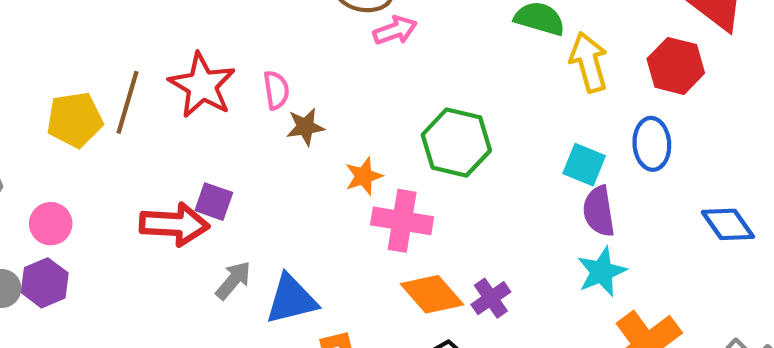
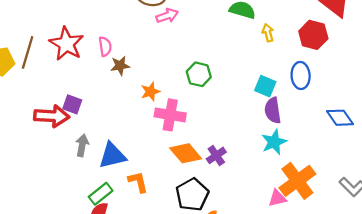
yellow arrow: (589, 62) -> (268, 33), size x0.6
green hexagon: (456, 143) -> (199, 74), size x0.7
gray arrow: (233, 280) -> (82, 145), turned -30

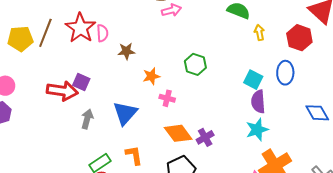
pink semicircle: (105, 46) -> (102, 33), moved
pink cross: (170, 115) -> (167, 98), size x0.6
blue triangle: (112, 156) -> (125, 113), moved, turned -40

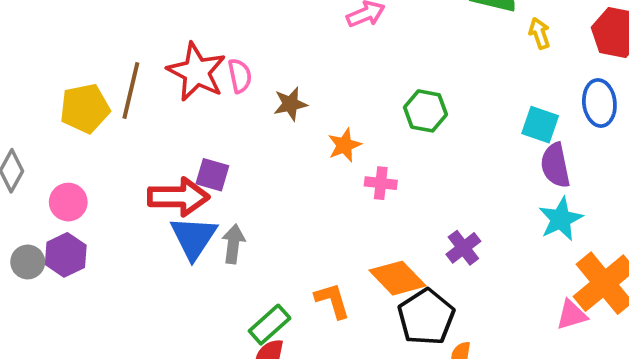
blue triangle: (125, 113) -> (194, 238), moved
orange diamond: (178, 133) -> (397, 278), moved

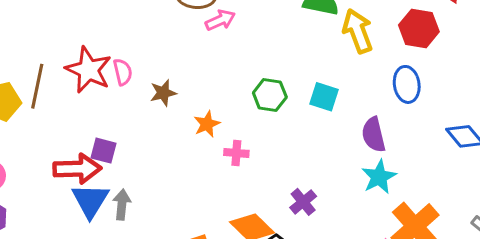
yellow arrow: (539, 33) -> (358, 31), size x1.8
cyan square: (540, 125) -> (324, 97), moved

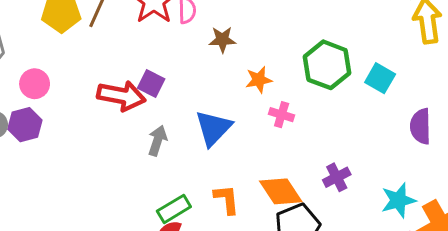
green hexagon: (270, 95) -> (327, 65), size x1.4
cyan star: (379, 177) -> (398, 200), moved
blue triangle: (90, 201) -> (213, 128), moved

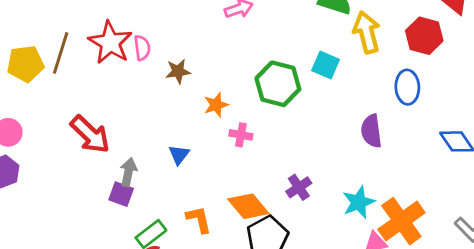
cyan square: (380, 78) -> (326, 65), moved
purple square: (151, 84) -> (121, 194), moved
red arrow: (121, 96) -> (90, 134), turned 39
blue triangle: (213, 128) -> (179, 155), size x0.6

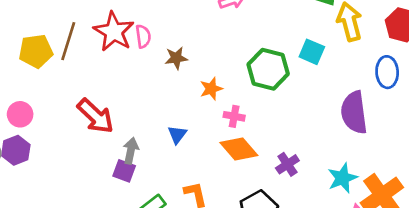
purple semicircle: (371, 131) -> (354, 112), size x1.4
orange diamond: (248, 206) -> (239, 149), moved

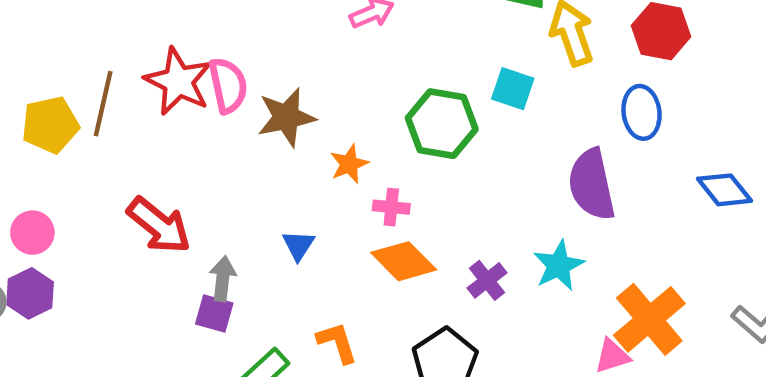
pink semicircle: (143, 36) -> (228, 85), size x1.4
brown star: (176, 58) -> (286, 117), size x1.5
cyan star: (342, 178) -> (559, 265), moved

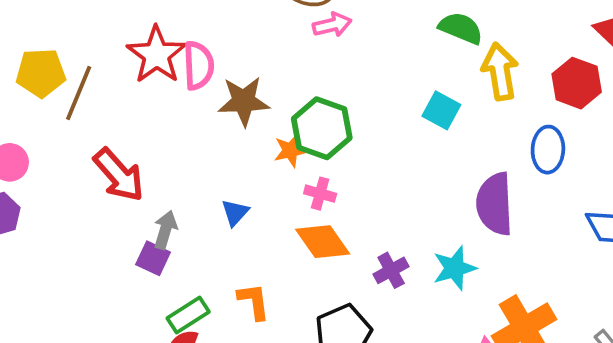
brown line: (103, 104) -> (79, 93), moved
green hexagon: (442, 124) -> (322, 128), moved

